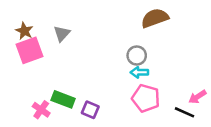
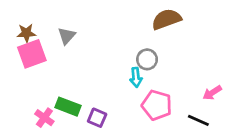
brown star: (24, 31) -> (26, 33), turned -30
cyan arrow: (139, 72) -> (136, 77), moved, turned -96
pink arrow: (197, 97) -> (212, 93), moved

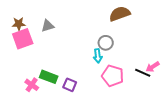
gray triangle: (67, 36) -> (48, 26), turned 32
black line: (198, 120) -> (143, 73), moved

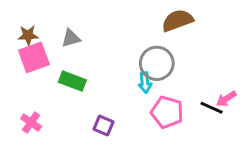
gray circle: (106, 43) -> (157, 63), size x1.5
green rectangle: (49, 77) -> (72, 81), moved
pink cross: (32, 85) -> (31, 123), moved

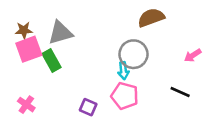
gray triangle: (71, 38) -> (60, 33), size x1.5
green rectangle: (72, 81) -> (52, 60), moved, turned 40
pink arrow: (226, 99) -> (193, 55), moved
pink pentagon: (167, 112) -> (125, 96), moved

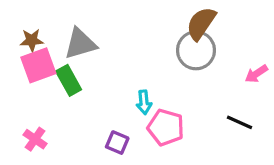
brown semicircle: (151, 18) -> (201, 23), turned -36
gray circle: (133, 54) -> (196, 50), moved
cyan arrow: (123, 71) -> (144, 102), moved

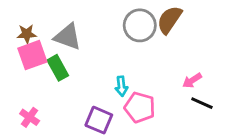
gray triangle: (80, 44) -> (68, 37), turned 36
gray circle: (196, 50) -> (140, 25), moved
pink arrow: (256, 74) -> (192, 81), moved
purple square: (117, 143) -> (99, 120), size x1.4

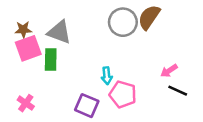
green rectangle: (58, 68) -> (51, 60), turned 30

